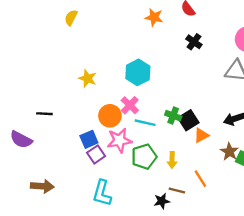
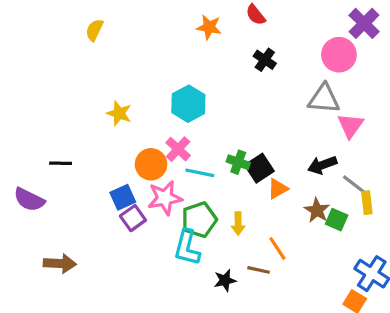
brown line: (177, 190) -> (259, 270), moved
cyan L-shape: (102, 193) -> (187, 247), moved

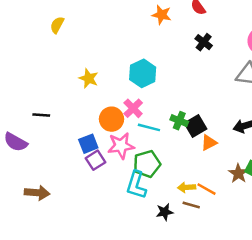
yellow semicircle: (94, 30) -> (57, 25), moved
brown star: (317, 210) -> (238, 173), moved
yellow arrow: (238, 224) -> (187, 187), moved, turned 84
orange line: (277, 248) -> (207, 189), turned -30

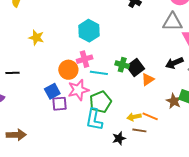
yellow star: (89, 78) -> (36, 38), moved
pink cross: (133, 108) -> (85, 59), turned 35
purple square: (95, 160) -> (60, 104), turned 35

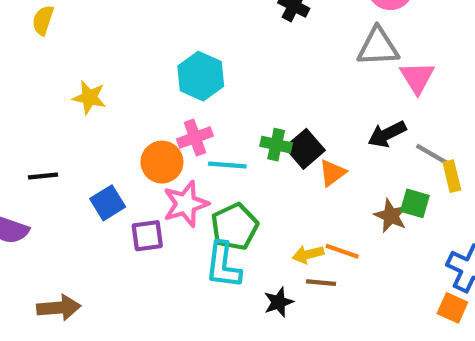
blue square: (52, 91) -> (108, 203), moved

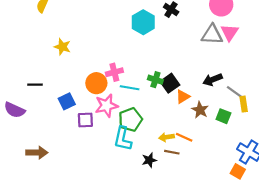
cyan hexagon: (201, 76) -> (143, 22), moved
pink triangle: (417, 78) -> (229, 32), moved
brown star: (391, 216) -> (200, 110), moved

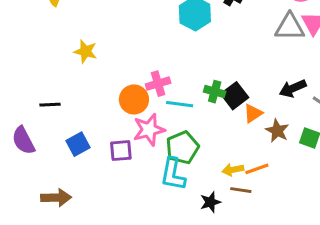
blue square: (67, 101) -> (78, 144), moved
purple semicircle: (15, 110) -> (23, 140), turned 40
orange line: (184, 137) -> (257, 169), turned -42

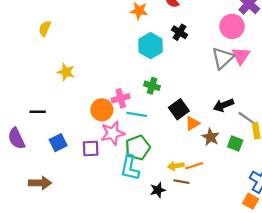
gray triangle: (290, 27) -> (223, 58), turned -45
green cross: (215, 92) -> (152, 86), moved

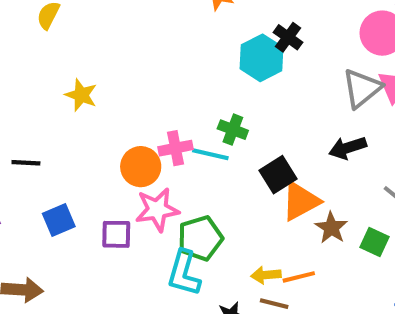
cyan hexagon: (151, 46) -> (261, 58), moved
black arrow: (223, 105) -> (348, 148), moved
cyan line: (137, 114) -> (210, 154), moved
orange triangle: (192, 123) -> (301, 201), size x1.5

